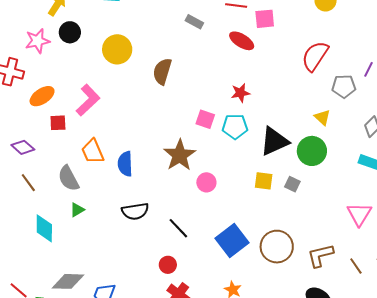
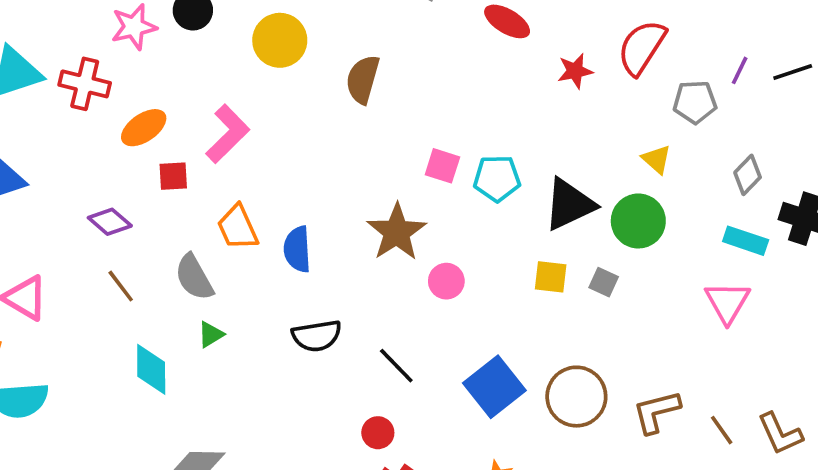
red star: (240, 93) -> (575, 71), moved
pink triangle: (359, 214) -> (727, 302), moved

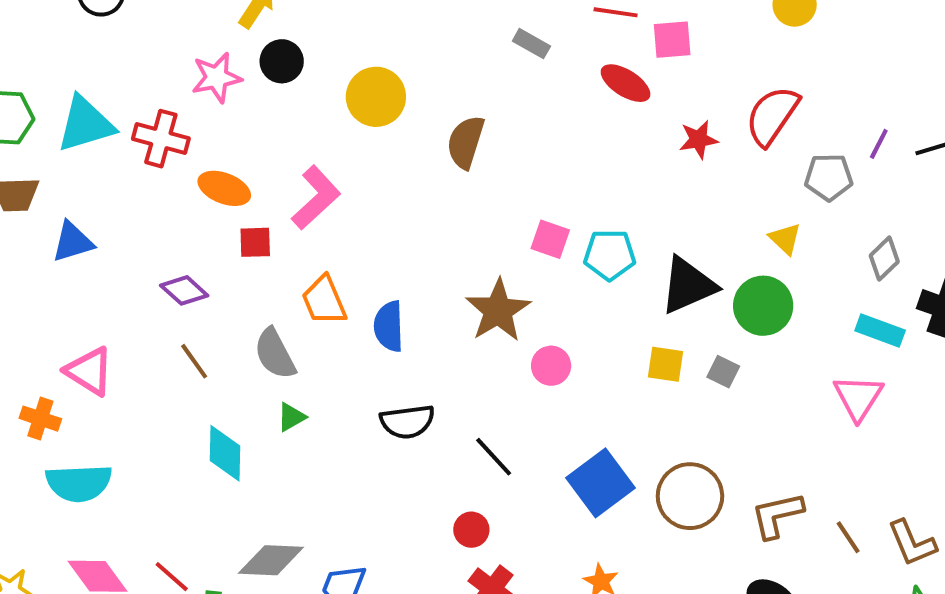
orange ellipse: (144, 128) -> (224, 188), turned 54

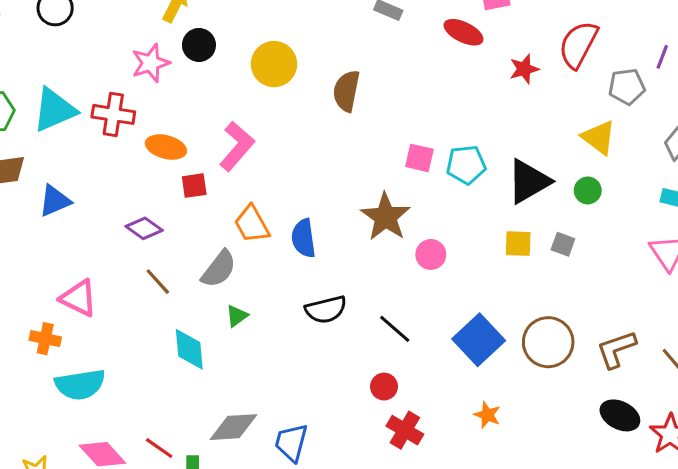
yellow triangle: (785, 239) -> (599, 137), size x1.4
green circle: (763, 306) -> (588, 190), size x0.6
gray semicircle: (275, 354) -> (219, 269), turned -108

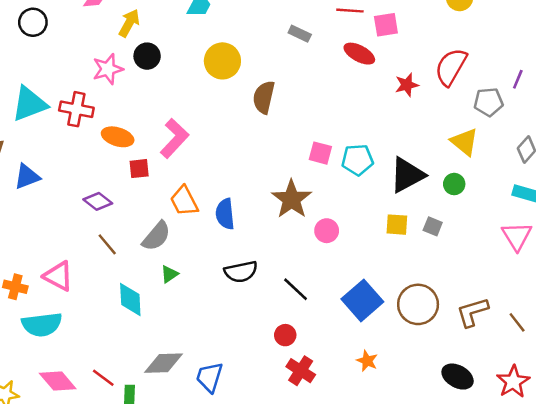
yellow circle: (274, 64) -> (222, 61), moved
pink triangle: (79, 298) -> (58, 276), moved
black ellipse: (620, 415) -> (458, 377), moved

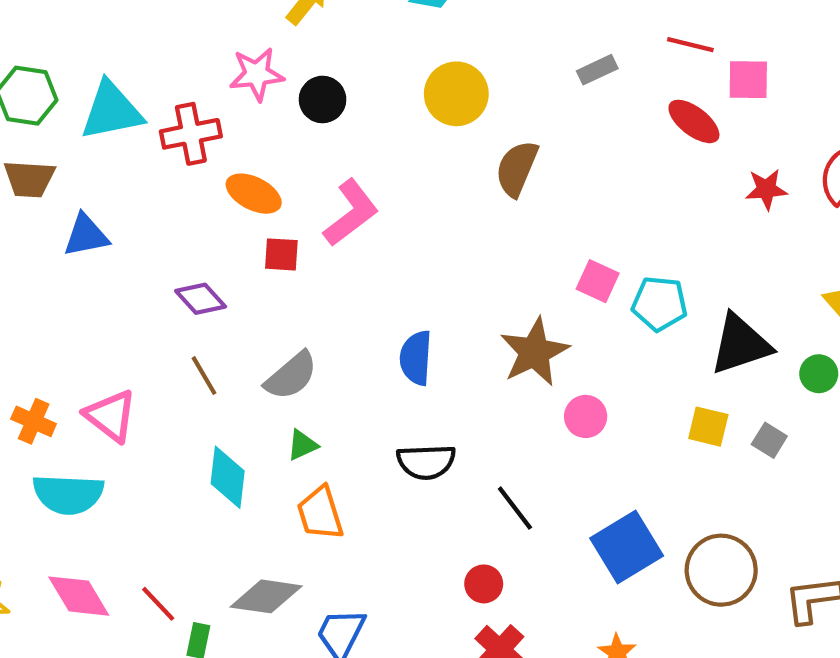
gray rectangle: (300, 34) -> (597, 70), turned -60
black circle: (147, 56) -> (323, 99), moved
red cross: (76, 109) -> (191, 134), turned -32
orange trapezoid: (184, 201) -> (320, 513), moved

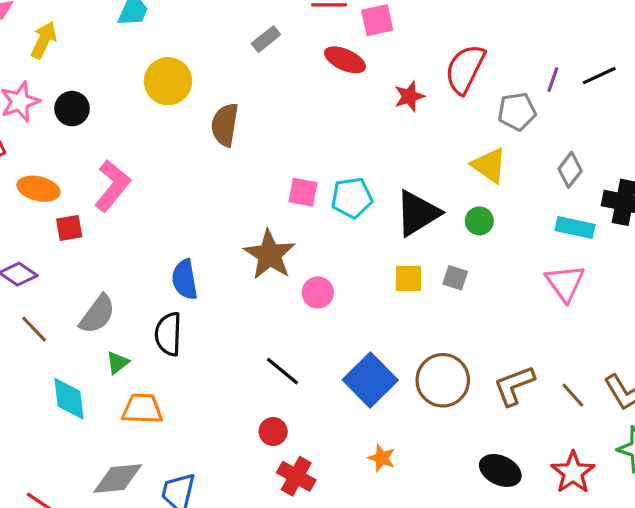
black semicircle: (426, 462) -> (168, 334), moved, turned 108
orange trapezoid: (320, 513) -> (142, 409), turned 123

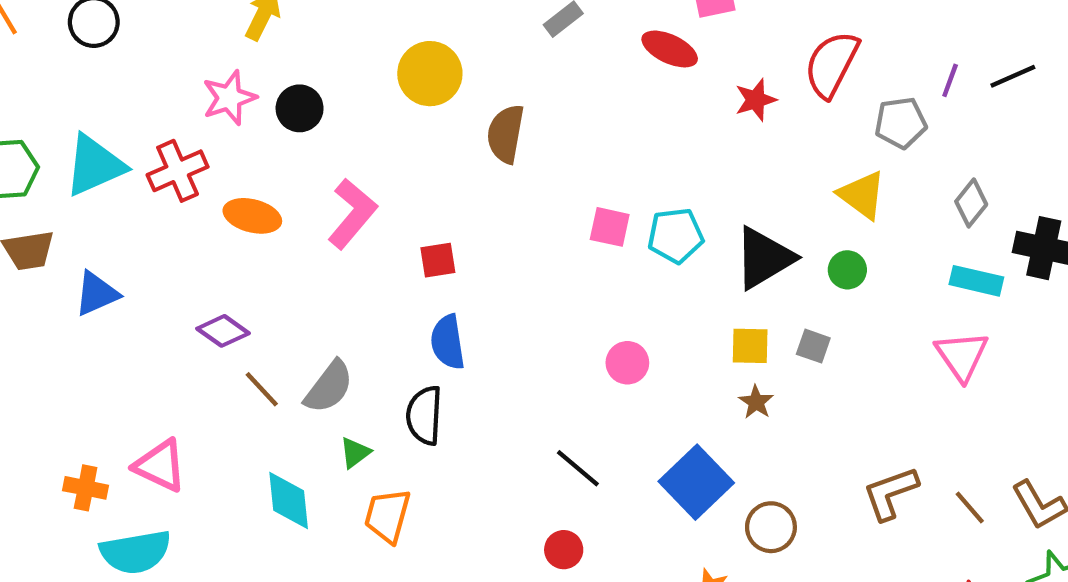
red square: (69, 228) -> (438, 260), moved
brown star: (270, 255) -> (756, 402), moved, size x0.5
brown line: (34, 329) -> (262, 389), moved
brown circle: (443, 380) -> (771, 527), moved, size x0.7
orange trapezoid: (142, 409) -> (387, 516), turned -78

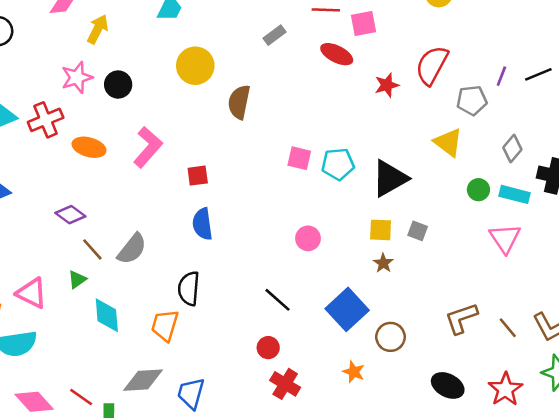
green circle: (847, 270) -> (478, 190), moved
black semicircle: (424, 415) -> (189, 289), moved
green triangle: (355, 453) -> (77, 280), moved

